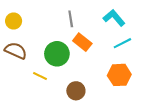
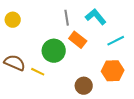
cyan L-shape: (114, 18) -> (96, 17), moved
brown semicircle: (16, 51) -> (15, 63), moved
brown circle: (76, 91) -> (84, 86), moved

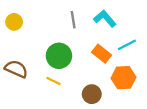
orange rectangle: (78, 40) -> (102, 54), moved
yellow line: (38, 72) -> (53, 81), moved

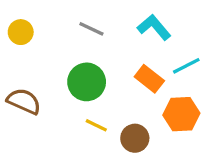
gray line: (73, 20) -> (91, 29), moved, turned -56
yellow line: (53, 81) -> (96, 125), moved

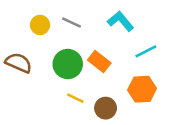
yellow circle: (21, 32) -> (40, 25), moved
orange rectangle: (149, 79) -> (99, 61), moved
brown semicircle: (24, 101) -> (19, 63), moved

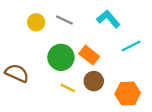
brown semicircle: (19, 63) -> (17, 73), moved
orange hexagon: (142, 89) -> (128, 94), moved
brown circle: (106, 108) -> (94, 81), moved

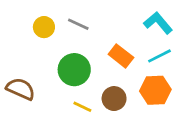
cyan L-shape: (108, 19) -> (158, 23), moved
orange rectangle: (89, 55) -> (121, 56), moved
orange hexagon: (128, 94) -> (155, 90), moved

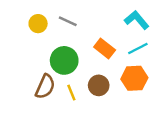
brown semicircle: (21, 89) -> (45, 87), moved, turned 90
yellow line: (82, 107) -> (71, 93), turned 42

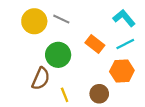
yellow circle: (38, 24) -> (34, 21), size x1.5
brown circle: (99, 85) -> (99, 94), moved
yellow line: (71, 93) -> (65, 95), moved

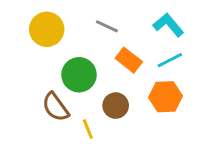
gray line: (61, 19) -> (107, 26), moved
brown semicircle: (41, 79) -> (56, 107), turned 120
brown circle: (99, 94) -> (116, 106), moved

